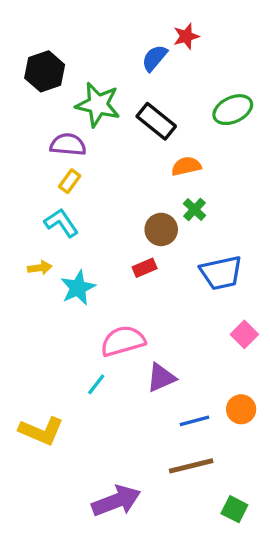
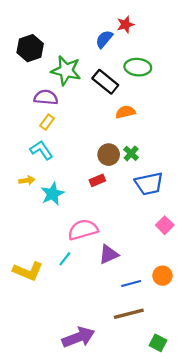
green ellipse: (233, 110) -> (138, 67), moved, turned 30
green cross: (194, 209) -> (131, 153), moved
yellow L-shape: (41, 431) -> (28, 271), moved

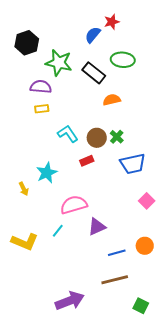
yellow rectangle: (47, 122) -> (42, 109), turned 48
cyan L-shape: (41, 150) -> (68, 134), moved
yellow arrow: (27, 180) -> (24, 189), moved, turned 72

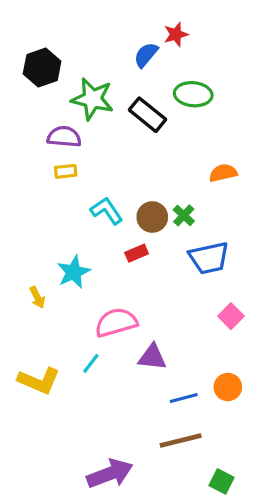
orange semicircle: (112, 100) -> (223, 173), moved
purple triangle: (97, 227) -> (152, 357), turned 30

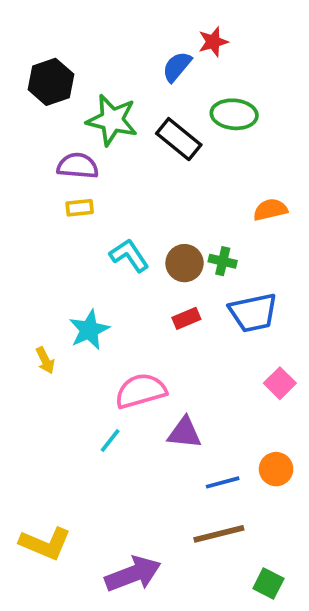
green cross: (184, 215) -> (223, 261), turned -30
red rectangle: (137, 253) -> (186, 318), moved
yellow L-shape: (39, 381) -> (45, 543), moved

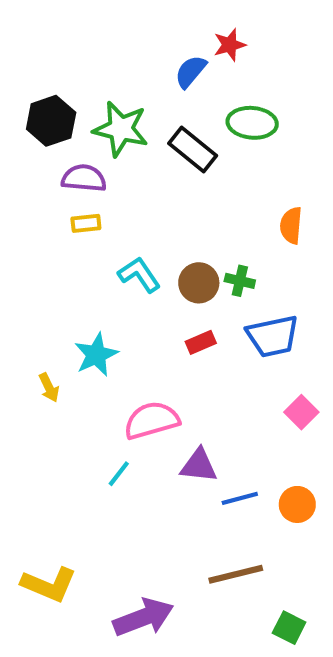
black hexagon: (51, 82) -> (51, 121), moved
orange semicircle: (270, 210) -> (291, 225), turned -72
blue line: (223, 482) -> (240, 498), moved

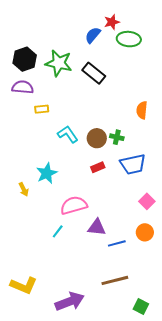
green ellipse: (252, 123) -> (129, 39), moved
purple semicircle: (84, 178) -> (23, 87), moved
orange circle: (297, 504) -> (145, 232), moved

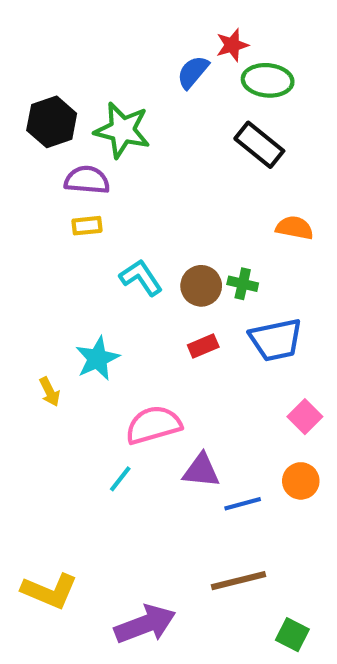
black rectangle: (94, 73) -> (259, 145), moved
purple semicircle: (23, 87) -> (87, 180), moved
orange semicircle: (142, 110) -> (295, 228), turned 96

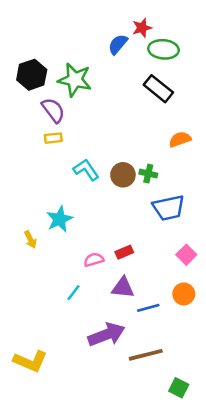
purple semicircle: (87, 180) -> (53, 110), turned 48
orange semicircle: (295, 228) -> (180, 139), turned -30
red rectangle: (203, 346) -> (124, 252), moved
pink semicircle: (153, 425) -> (94, 260), size x0.6
purple arrow: (145, 624) -> (106, 335), moved

